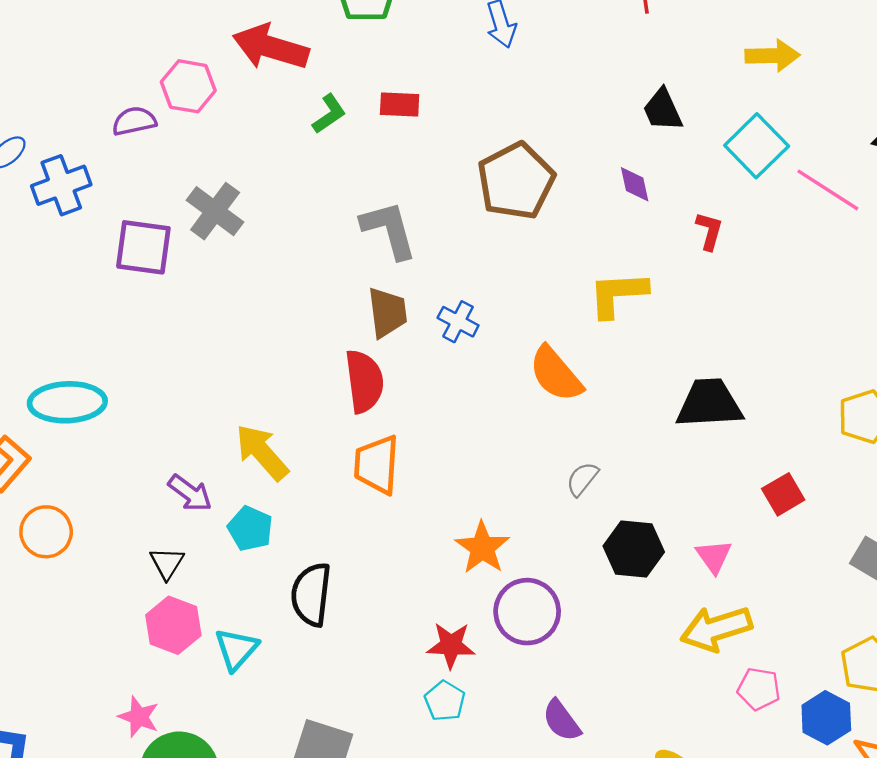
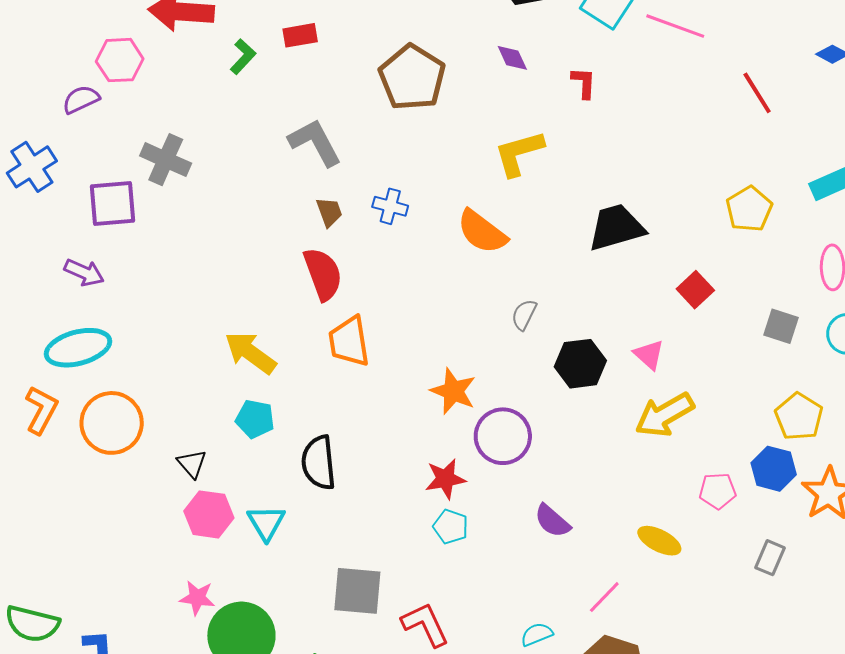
brown trapezoid: (387, 312) -> (329, 212), size x0.7
purple arrow: (190, 493) -> (84, 272), moved
orange circle: (46, 532) -> (112, 423), moved, size x1.4
pink pentagon: (759, 689) -> (718, 491), moved

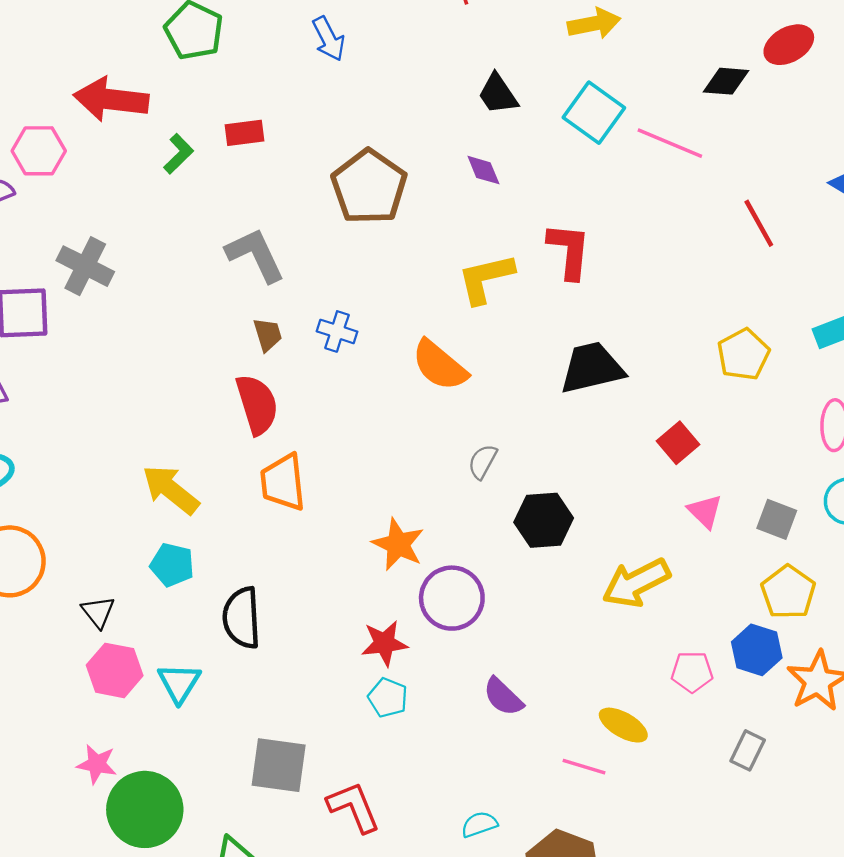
red L-shape: (584, 83) -> (569, 251), moved, size x1.6
gray square: (781, 326) -> (777, 519), moved
pink triangle: (649, 355) -> (705, 511), moved
pink line: (604, 597) -> (584, 767), moved, turned 60

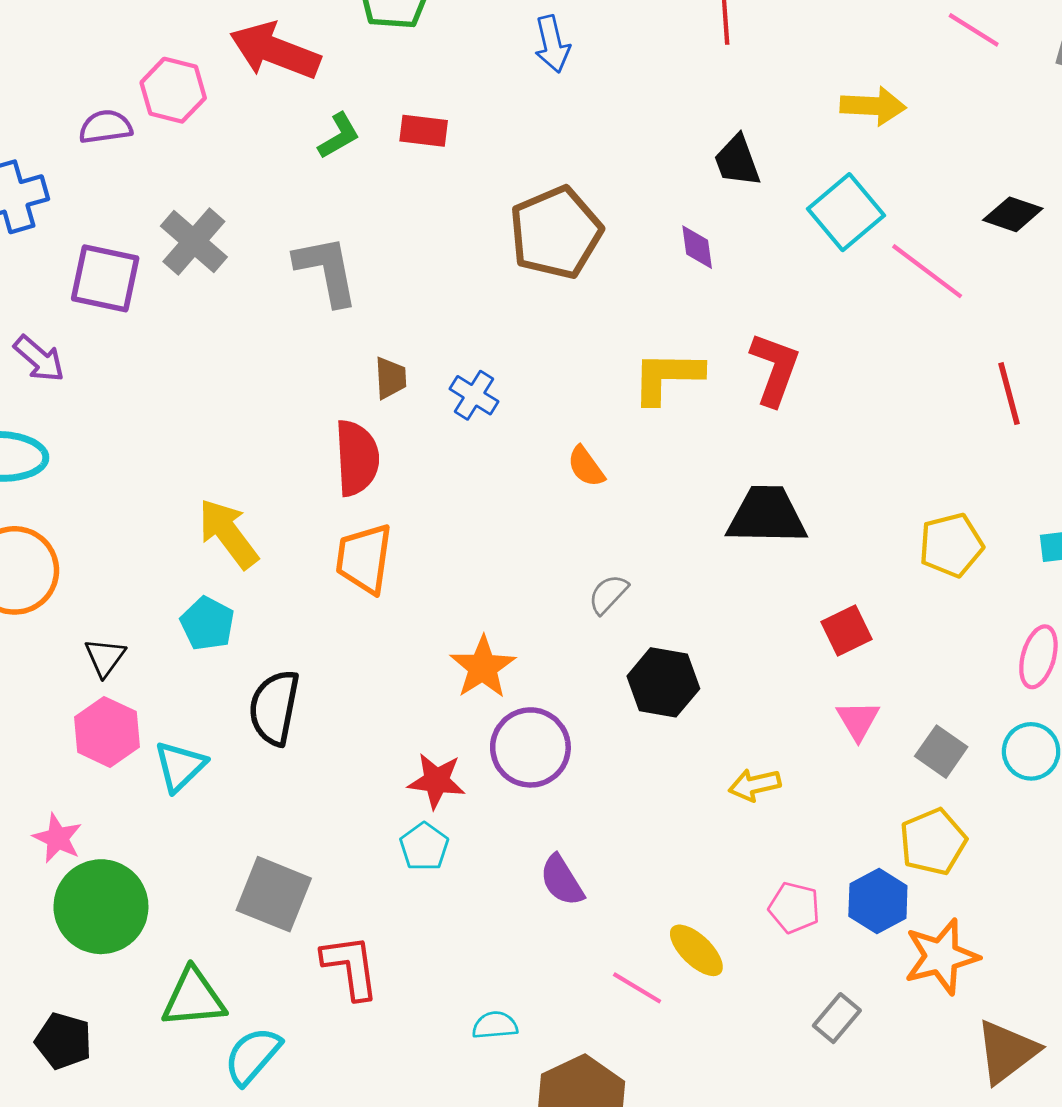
gray L-shape: (255, 255) -> (327, 270), moved
orange semicircle: (440, 365) -> (586, 467), size x0.6
yellow arrow: (636, 583) -> (755, 785), size x0.6

